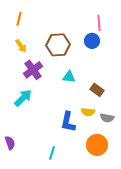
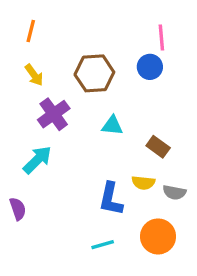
purple semicircle: (10, 143) -> (18, 209), moved
cyan line: (52, 153) -> (103, 245), moved, turned 56

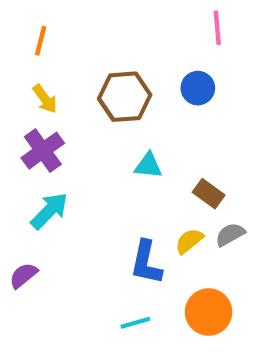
pink line: (161, 38) -> (217, 28), moved
purple cross: (54, 114) -> (43, 151), moved
yellow semicircle: (143, 183) -> (189, 241), turned 135
gray semicircle: (174, 192) -> (230, 234), moved, turned 140
purple semicircle: (18, 209) -> (23, 275), turned -110

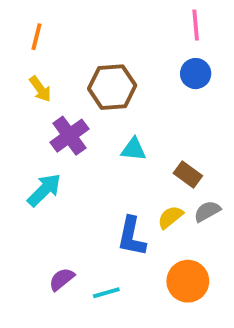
blue circle: (198, 88) -> (196, 74), moved
purple cross: (43, 151) -> (69, 136), moved
purple semicircle: (23, 275) -> (62, 279), moved
cyan line: (135, 323) -> (106, 293), moved

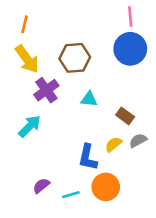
blue circle: (196, 74) -> (130, 49), size x1.6
yellow arrow: (40, 89) -> (27, 59), size x1.6
orange circle: (188, 281) -> (106, 187), moved

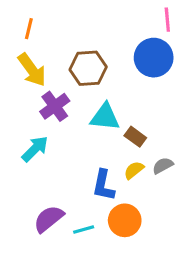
pink line: (130, 17) -> (167, 20), moved
cyan triangle: (89, 99) -> (105, 117), size x1.5
brown rectangle: (125, 116) -> (135, 137), moved
purple semicircle: (41, 186) -> (49, 219), size x1.5

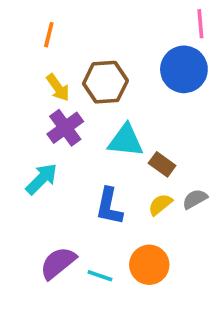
orange line: (29, 29) -> (49, 35), moved
yellow arrow: (32, 70) -> (58, 88), moved, size x0.7
blue L-shape: (103, 185) -> (109, 206), moved
cyan line: (84, 229) -> (100, 276), turned 35

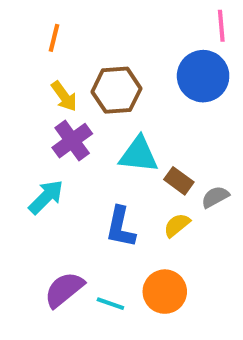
gray semicircle: (195, 199) -> (215, 197), moved

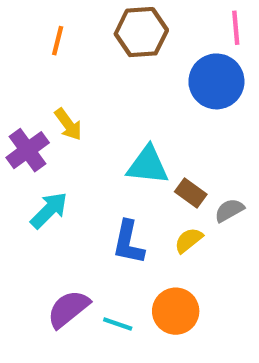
brown hexagon: (116, 90) -> (141, 32), moved
yellow arrow: (64, 96) -> (68, 124), moved
purple cross: (72, 141) -> (28, 150), moved

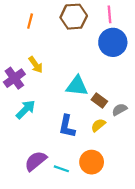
pink line: (236, 28) -> (109, 14), moved

